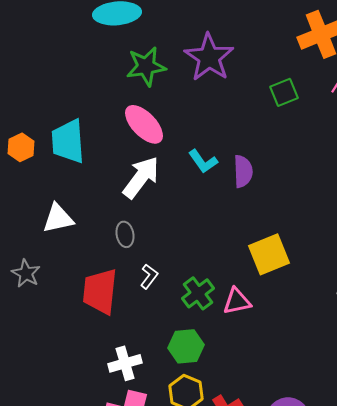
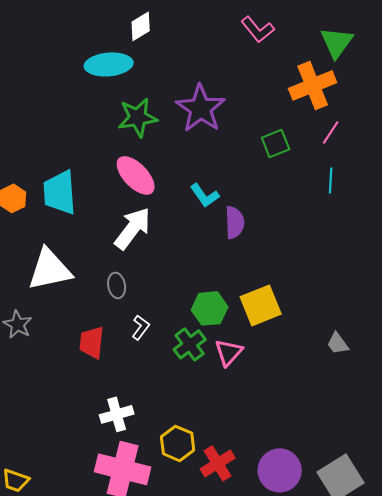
cyan L-shape: (203, 161) -> (205, 195), moved
white triangle: (58, 218) -> (50, 269), size x1.4
red trapezoid: (100, 291) -> (92, 342), size x0.7
pink triangle: (237, 301) -> (229, 352), turned -36
green hexagon: (186, 346) -> (210, 308), moved

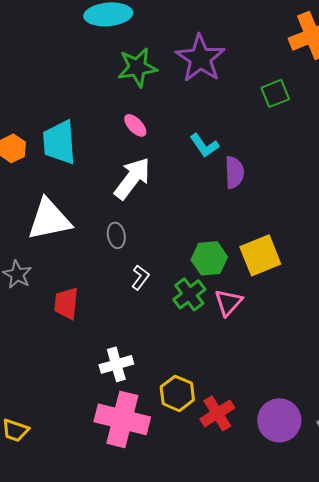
pink ellipse: (136, 175) -> (135, 125), size x0.6
red trapezoid: (92, 342) -> (66, 303), moved

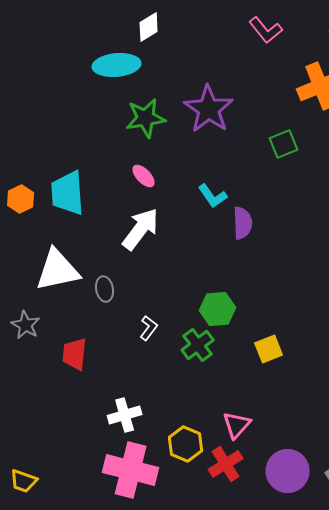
gray ellipse: (116, 235) -> (105, 289), moved
yellow square: (260, 255) -> (269, 349), moved, size x0.7
pink triangle: (228, 302) -> (237, 425), moved

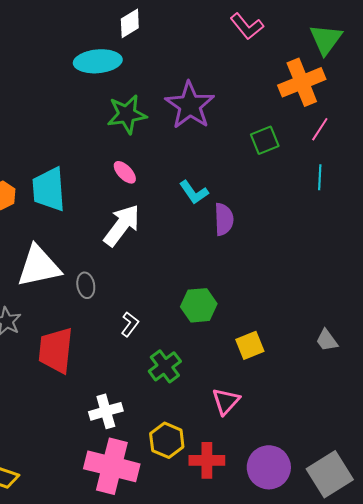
green cross: (198, 345) -> (165, 366), moved
red trapezoid: (75, 354) -> (56, 350), size x1.4
pink triangle: (237, 425) -> (226, 401), moved
red cross: (226, 464) -> (207, 460), turned 32

